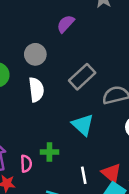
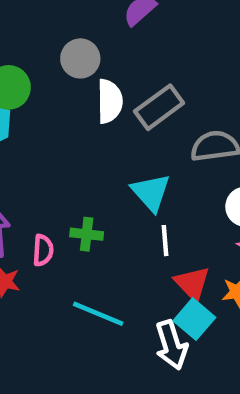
white semicircle: (36, 90) -> (110, 101), moved
white line: (84, 175) -> (165, 241), moved

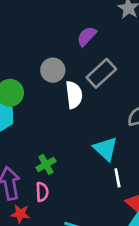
gray rectangle: (159, 107) -> (101, 73), moved
green cross: (87, 234) -> (46, 164), moved, turned -30

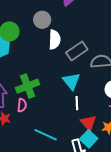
gray rectangle: (101, 73) -> (77, 51), moved
green cross: (46, 164) -> (28, 86), size x1.6

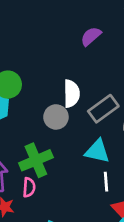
gray circle: (42, 20) -> (56, 117), moved
cyan triangle: (71, 81) -> (97, 151), turned -36

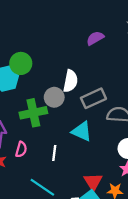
green cross: (36, 160) -> (33, 113), moved
white line: (106, 182) -> (54, 153), moved

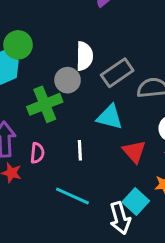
red triangle: (93, 182) -> (134, 152), moved

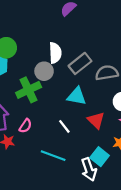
white line: (80, 150) -> (64, 126), moved, turned -32
pink semicircle: (37, 153) -> (25, 126), turned 32

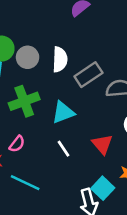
gray circle: (44, 71) -> (28, 57), moved
cyan triangle: (77, 96) -> (63, 112), moved, turned -36
cyan line: (53, 156) -> (25, 183), moved

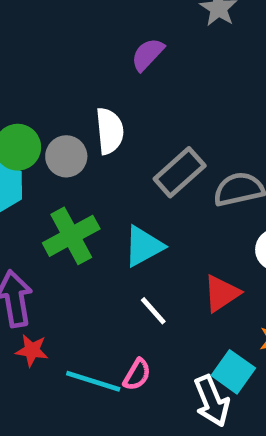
white semicircle: (60, 59) -> (110, 131), moved
pink semicircle: (17, 144) -> (137, 375), moved
red triangle: (102, 144) -> (221, 293), turned 45

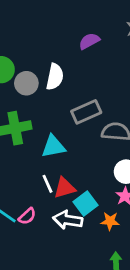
red triangle: (221, 293) -> (65, 188), moved
cyan square: (233, 372) -> (85, 204), moved
white arrow: (212, 401) -> (68, 220), moved, turned 104

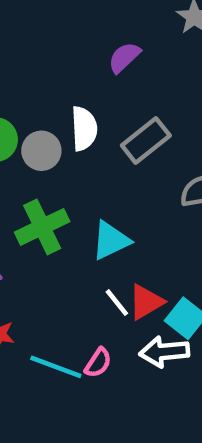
gray rectangle: (86, 112) -> (146, 141), moved

